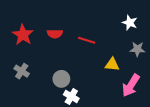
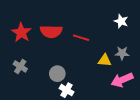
red semicircle: (55, 34) -> (51, 31), size x1.5
gray star: (137, 49) -> (122, 53), moved
pink arrow: (131, 85) -> (122, 80), turned 35

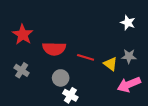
red semicircle: (51, 31) -> (54, 49), moved
red line: (81, 38) -> (86, 57), moved
yellow triangle: (105, 60) -> (110, 64), turned 32

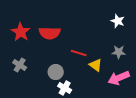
red semicircle: (54, 49) -> (50, 33), moved
yellow triangle: (110, 64) -> (96, 65), moved

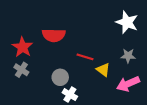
white star: (118, 21) -> (127, 22), size x1.5
red star: (21, 32) -> (22, 47), moved

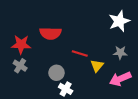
white star: (127, 22) -> (119, 21), turned 30
red star: (22, 47) -> (21, 44), turned -30
yellow triangle: (103, 70) -> (97, 66), turned 32

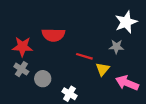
gray star: (120, 53) -> (116, 47), moved
gray circle: (57, 73) -> (43, 79), moved
pink arrow: (120, 79) -> (127, 83), turned 45

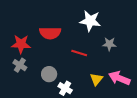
white star: (126, 22) -> (90, 21), moved, turned 30
yellow triangle: (103, 69) -> (96, 79), moved
gray circle: (43, 79) -> (49, 74), moved

